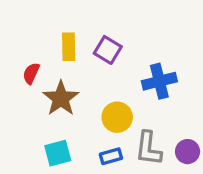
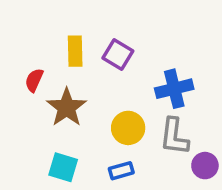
gray L-shape: (148, 148) -> (174, 136), moved
cyan square: (58, 153) -> (63, 167), turned 32

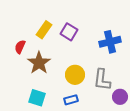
yellow rectangle: (75, 51) -> (44, 30), turned 36
blue cross: (174, 89) -> (110, 42), moved

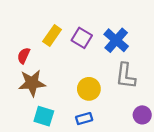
blue cross: (110, 42) -> (116, 40), moved, turned -35
brown star: (39, 63) -> (32, 83), moved, turned 30
gray L-shape: (102, 80) -> (126, 76), moved

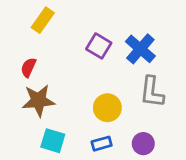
yellow rectangle: (52, 36) -> (43, 20), moved
purple circle: (142, 115) -> (143, 144), moved

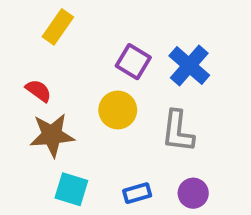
red semicircle: (28, 67) -> (38, 91), turned 102
gray L-shape: (152, 92) -> (178, 131), moved
yellow circle: (107, 108) -> (118, 110), moved

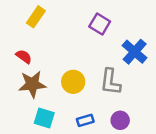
purple square: (133, 62) -> (100, 24), moved
blue cross: (189, 66) -> (135, 52), moved
yellow circle: (118, 110) -> (73, 82), moved

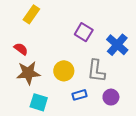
purple square: (100, 24) -> (84, 32), moved
blue rectangle: (85, 120) -> (80, 95), moved
purple circle: (120, 120) -> (111, 97), moved

